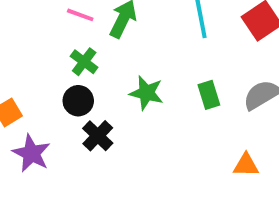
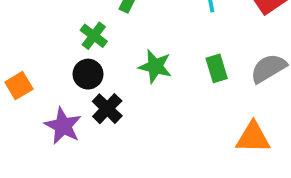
purple star: (31, 153) -> (63, 126), moved
orange triangle: (246, 165) -> (253, 137), size x1.4

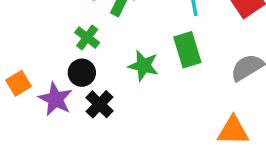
green rectangle: (217, 68) -> (187, 50), moved, size x1.4
purple star: (63, 126) -> (55, 99), moved

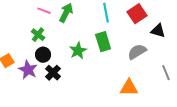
green cross: (87, 37) -> (38, 35), moved
green star: (143, 66) -> (78, 51), turned 30

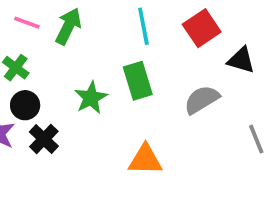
orange triangle: (129, 88) -> (145, 160), moved

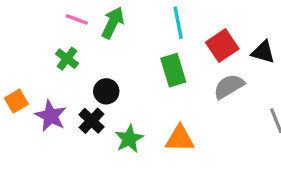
red square: (202, 28) -> (222, 46), moved
green star: (91, 98) -> (129, 139), moved
black circle: (25, 105) -> (106, 91), moved

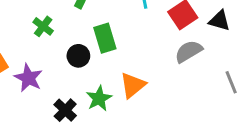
green rectangle: (173, 70) -> (105, 38), moved
black cross: (92, 121) -> (65, 110), moved
orange triangle: (180, 139) -> (133, 85), moved, turned -40

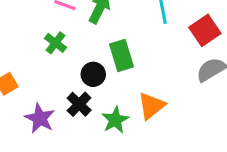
purple star: (28, 78) -> (40, 118), moved
black cross: (65, 110) -> (79, 104), moved

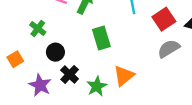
green cross: (56, 43) -> (38, 29), moved
black circle: (93, 74) -> (55, 52), moved

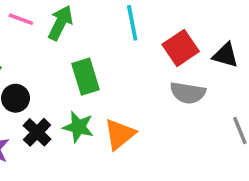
gray semicircle: (169, 49) -> (188, 93), turned -140
green star: (97, 86) -> (78, 127), moved, turned -30

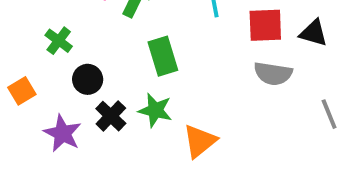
red square: (181, 48) -> (265, 25), turned 32
orange triangle: (120, 134) -> (200, 141), moved

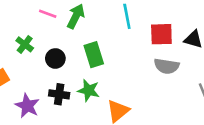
black circle: (88, 79) -> (55, 58), moved
black cross: (111, 116) -> (59, 94), turned -36

